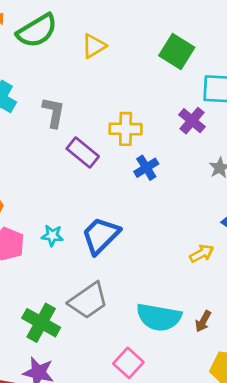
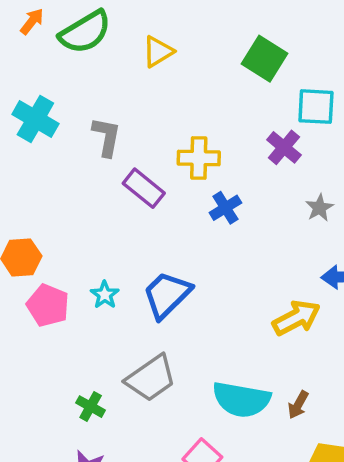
cyan star: (52, 236) -> (105, 295), turned 30
yellow arrow: (202, 254) -> (296, 318), size x1.5
green cross: (41, 323) -> (91, 407), size x0.6

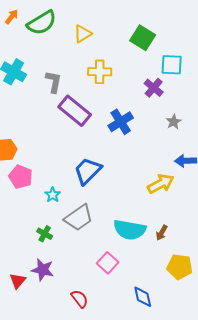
yellow cross: (199, 158) -> (100, 72), moved
purple rectangle: (144, 188) -> (75, 111), size x1.4
blue cross: (225, 208) -> (121, 122), size x1.4
cyan star: (105, 295) -> (53, 195), moved

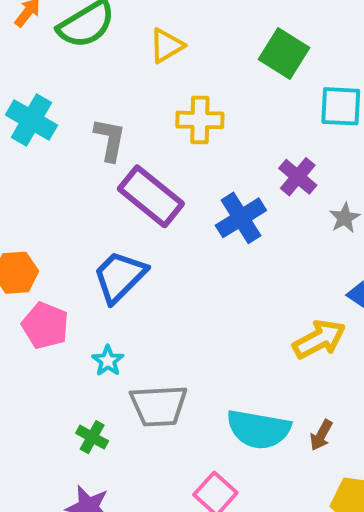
purple cross: (154, 88) -> (298, 177), moved
blue trapezoid: (88, 171) -> (120, 277), moved
gray trapezoid: (79, 218) -> (159, 406), turned 32

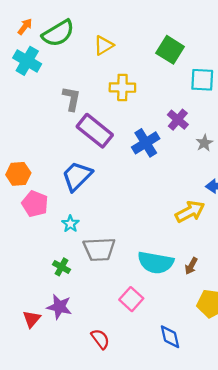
cyan cross: (31, 120) -> (27, 61), moved

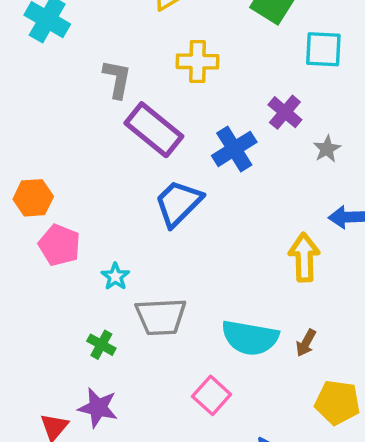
blue trapezoid: (77, 176) -> (178, 203), moved
yellow arrow: (190, 212) -> (304, 257), turned -64

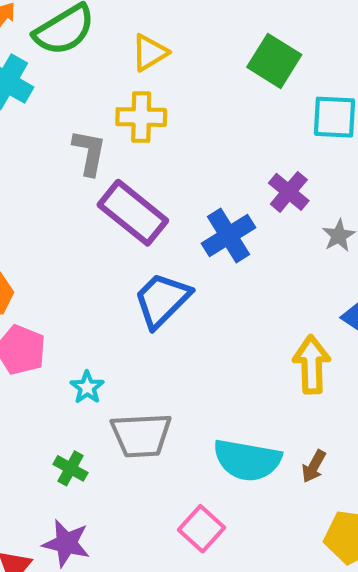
yellow cross: (198, 62) -> (141, 117), moved

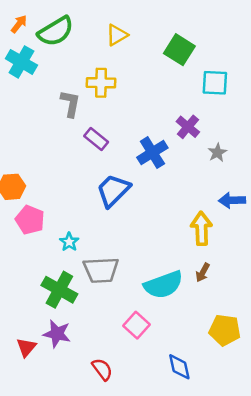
yellow triangle: (149, 53) -> (117, 35), moved
purple rectangle: (133, 213) -> (96, 139), size x0.6
cyan semicircle: (247, 460) -> (163, 285), turned -30
brown arrow: (314, 466) -> (203, 273), moved
green cross: (70, 468) -> (59, 290), size x1.8

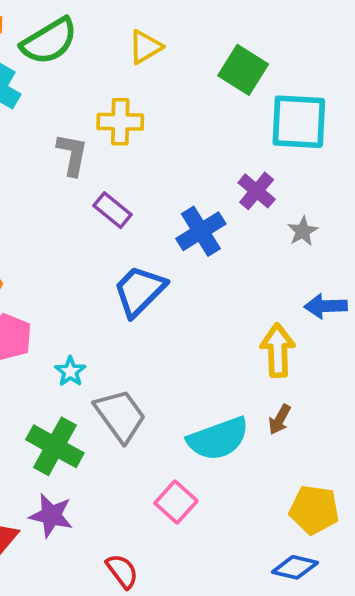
cyan square: (215, 83) -> (299, 122), size x1.4
gray trapezoid: (101, 270) -> (120, 416), turned -123
blue diamond: (179, 367) -> (295, 567), moved, turned -64

